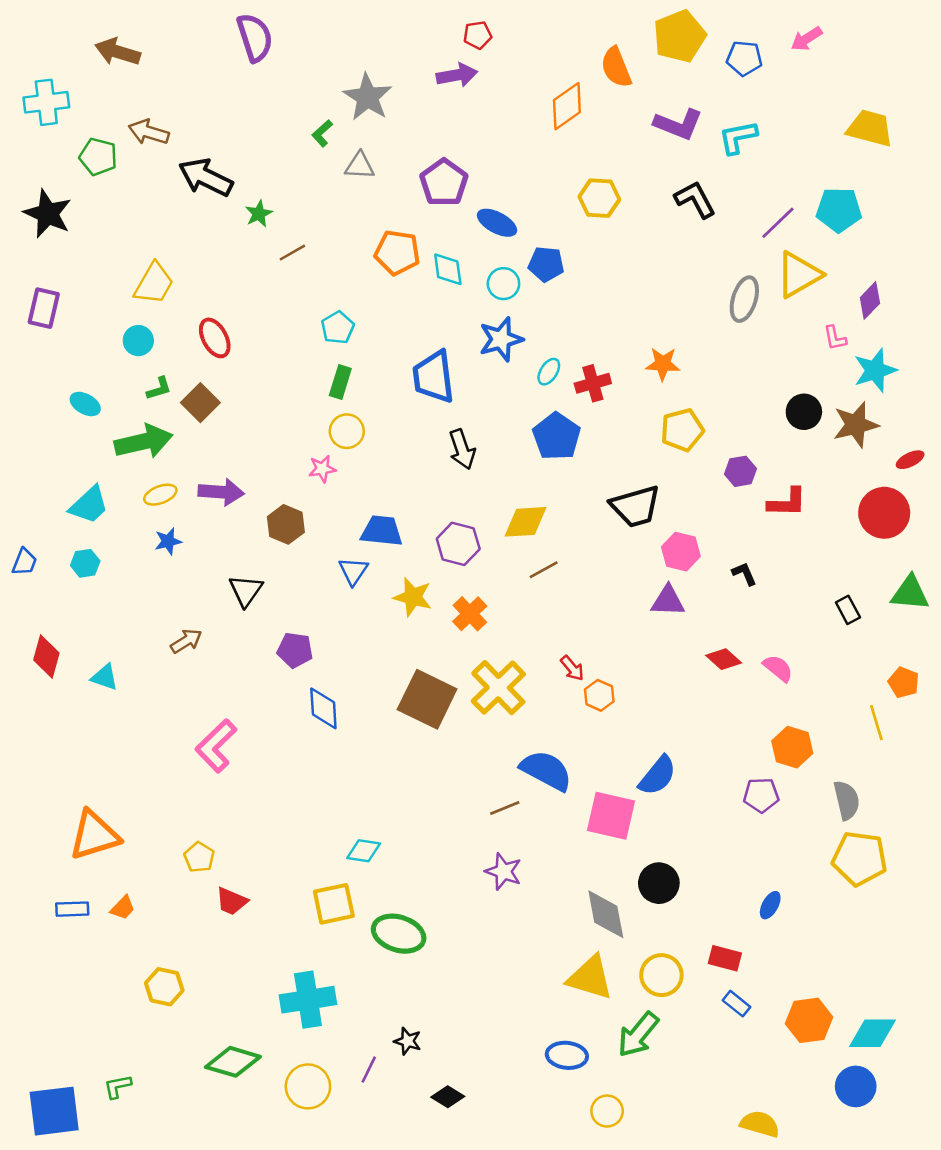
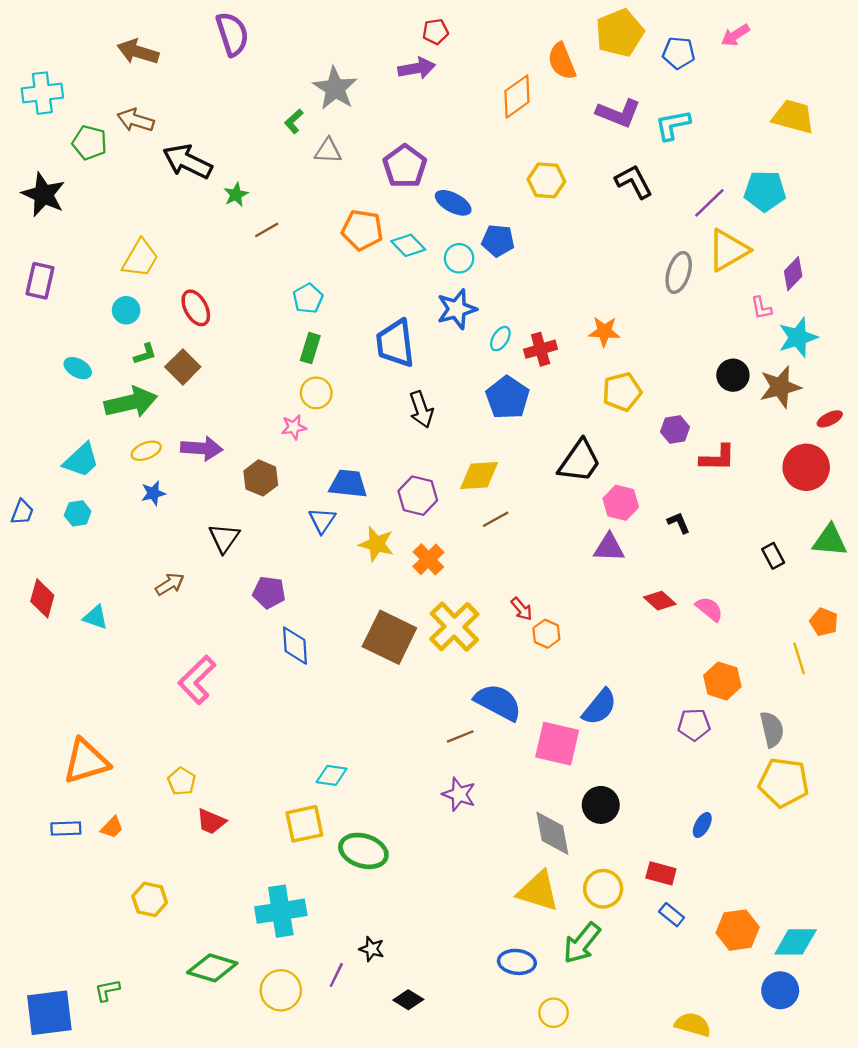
brown arrow: (118, 52) -> (138, 52), moved
cyan diamond: (448, 269) -> (408, 245), turned -36
black trapezoid: (636, 506) -> (579, 461), turned -39

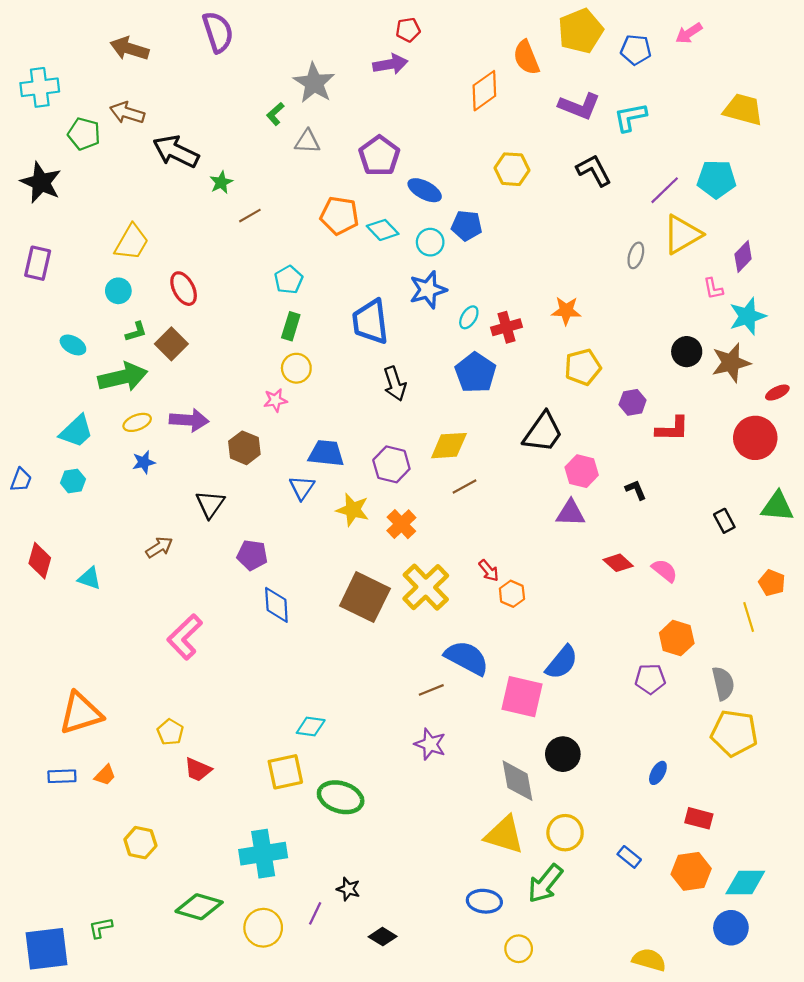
gray ellipse: (679, 272) -> (636, 255), size x0.7
red rectangle: (661, 873) -> (699, 818), moved

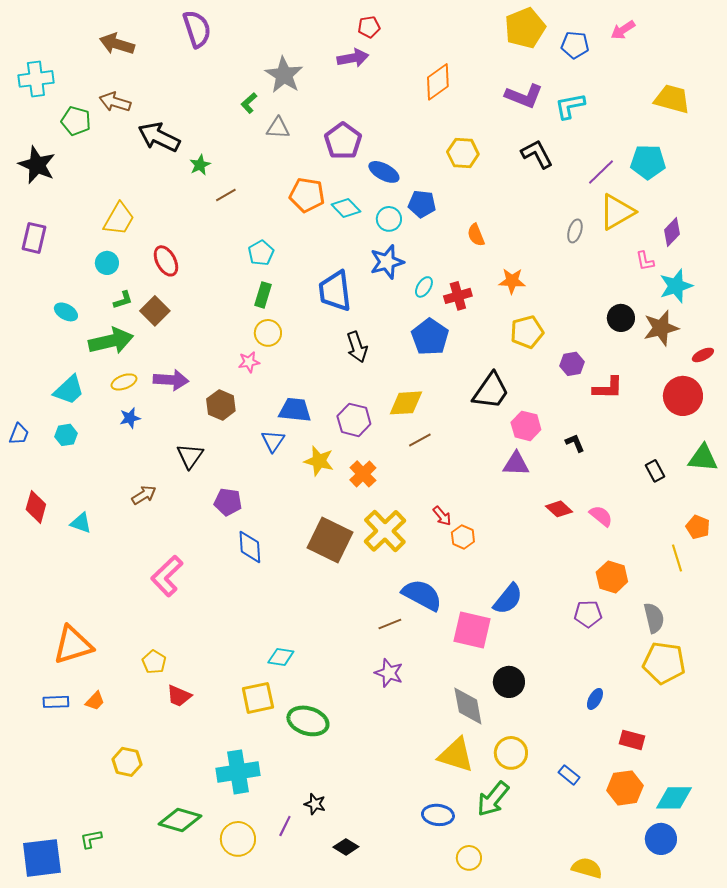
orange semicircle: (526, 57) -> (476, 235), moved, size x0.7

